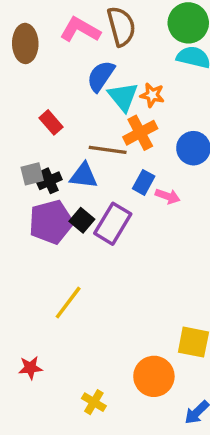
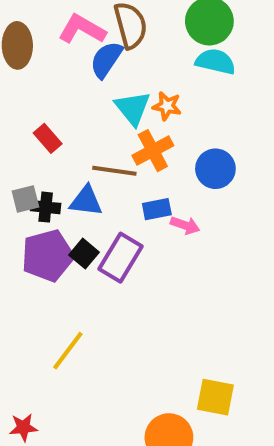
blue semicircle: (101, 76) -> (106, 60), moved
black cross: (49, 181) -> (46, 207), turned 30
blue rectangle: (144, 182) -> (157, 209), turned 50

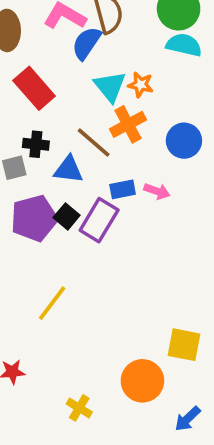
red rectangle: (48, 138) -> (34, 88), moved, size x1.6
brown line: (114, 171) -> (94, 142), turned 33
black cross: (46, 207) -> (36, 144), moved
blue rectangle: (157, 209) -> (123, 189), moved

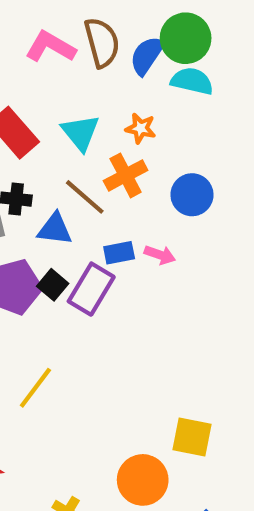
blue semicircle: (86, 43) -> (147, 55), moved
cyan triangle: (110, 86) -> (80, 133), moved

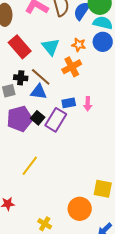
blue circle: (192, 195) -> (103, 42), moved
brown line: (85, 197) -> (41, 77), moved
pink arrow: (160, 255) -> (88, 104), turned 72

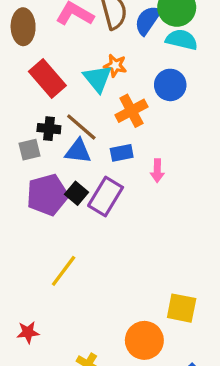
blue circle: (103, 42) -> (170, 85), moved
orange star: (79, 45) -> (115, 66), moved
blue rectangle: (69, 103) -> (122, 153), moved

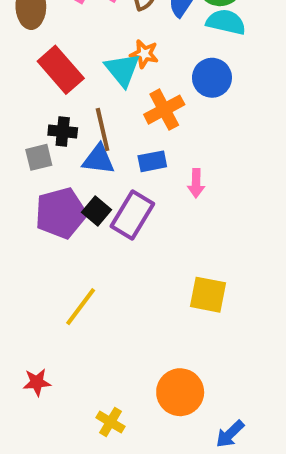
brown line: (81, 127) -> (103, 129), turned 36
yellow square: (182, 308) -> (208, 295), moved

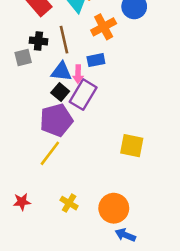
blue triangle: (99, 159) -> (61, 72), moved
pink arrow: (196, 183) -> (78, 74), moved
purple pentagon: (61, 213) -> (56, 120), moved
yellow cross: (110, 422) -> (69, 203), moved
blue arrow: (230, 434) -> (125, 235), moved, turned 66

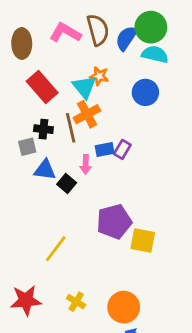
orange cross: (104, 27) -> (87, 114), moved
blue triangle: (61, 72) -> (45, 170), moved
purple rectangle: (83, 95) -> (122, 149), moved, size x0.6
purple pentagon: (56, 120) -> (114, 222), moved
red star: (22, 202) -> (26, 300), size x1.6

